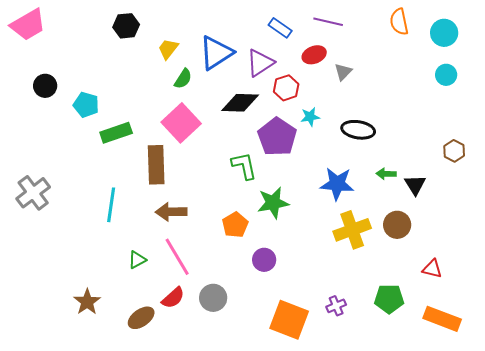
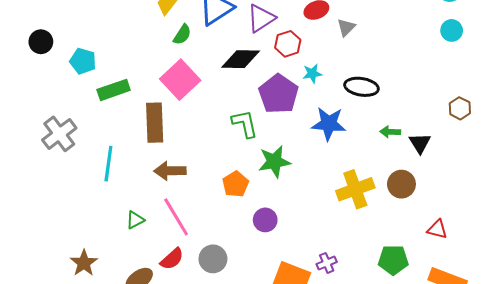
blue star: (337, 184) -> (329, 124), moved
gray cross: (33, 193) -> (59, 134), moved
purple cross: (336, 306) -> (327, 263), moved

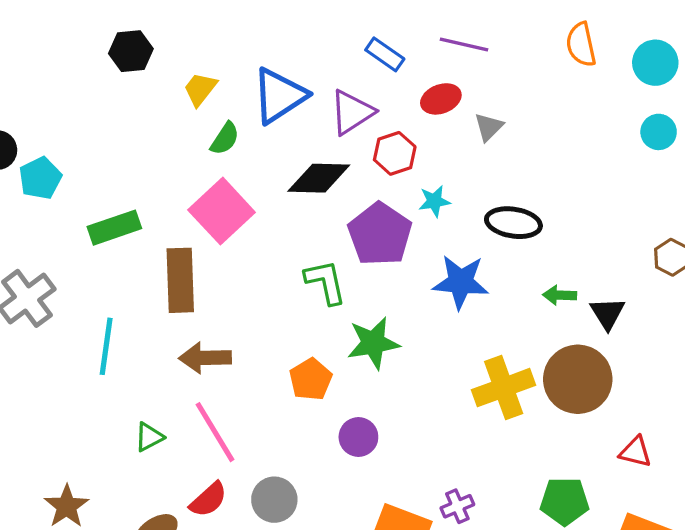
cyan pentagon: (83, 61) -> (40, 178), moved, turned 30
brown circle: (401, 184) -> (578, 379), size x1.5

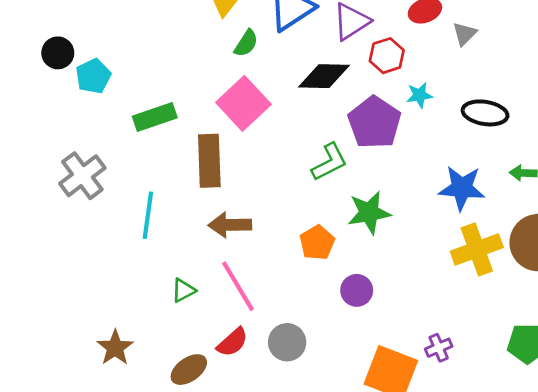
green L-shape: (325, 282) -> (329, 162), turned 75
blue star: (461, 282) -> (462, 188), moved

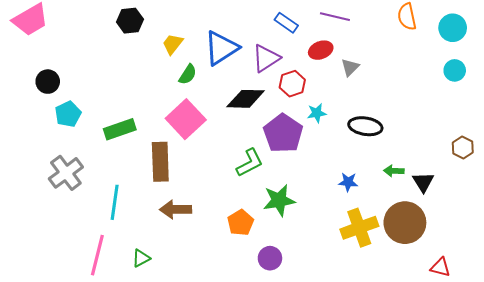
cyan pentagon: (93, 76) -> (68, 114), moved
blue star: (462, 188) -> (348, 182), size x0.6
pink line: (238, 286) -> (97, 255), moved, turned 45

